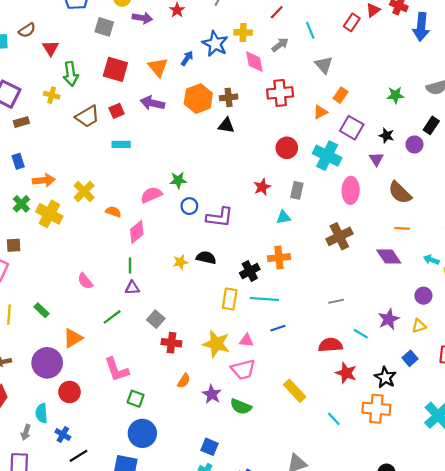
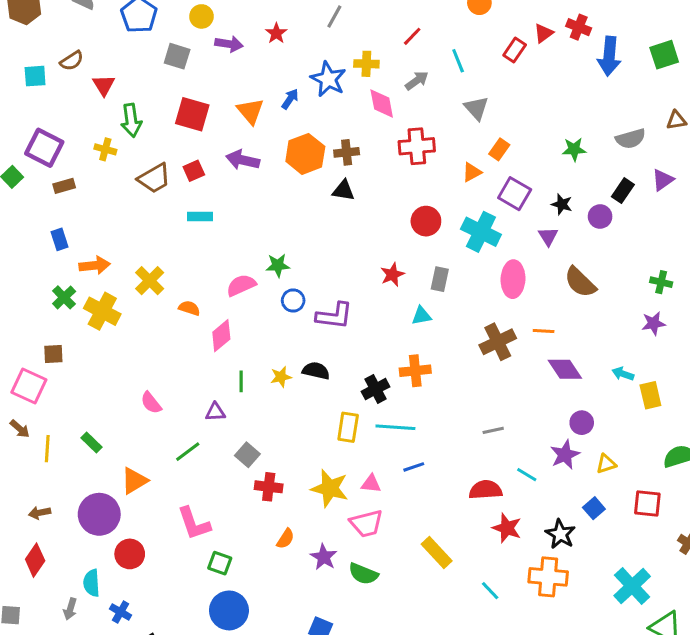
orange line: (402, 228) -> (544, 331), moved
green line: (130, 265) -> (241, 381), moved
purple circle: (423, 296) -> (582, 423), moved

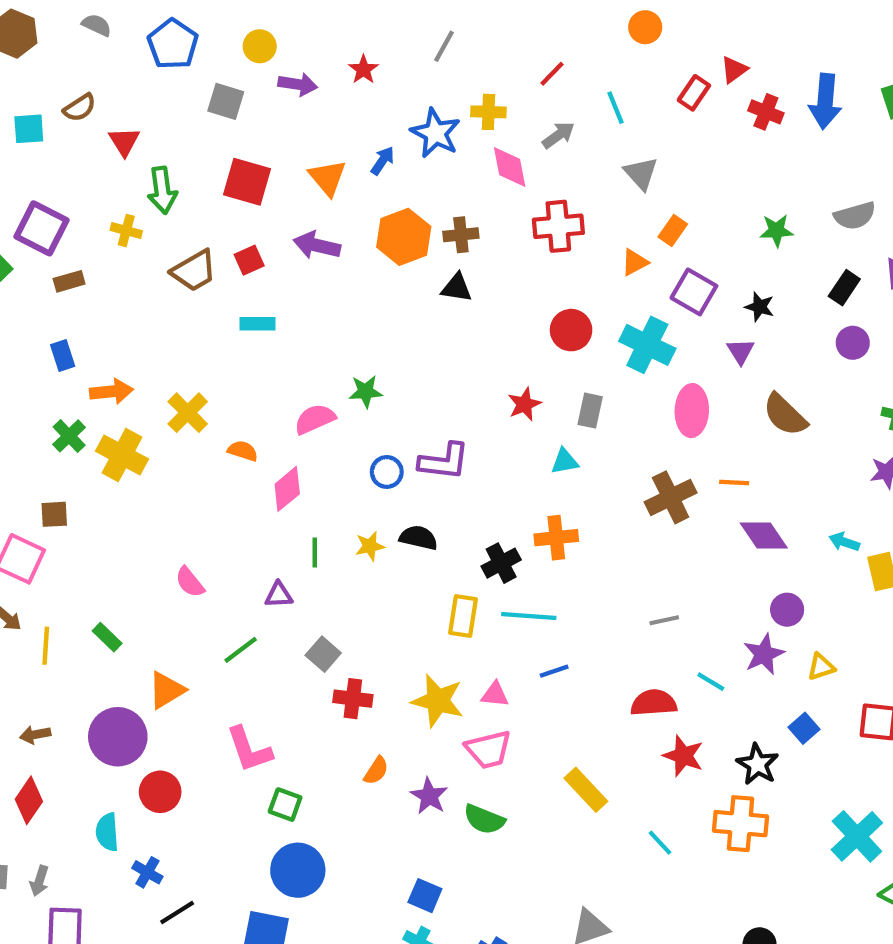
red cross: (579, 27) -> (766, 112), moved
purple circle: (600, 217) -> (853, 343), moved
blue circle: (293, 300) -> (387, 472), moved
gray arrow: (70, 609) -> (39, 881), moved

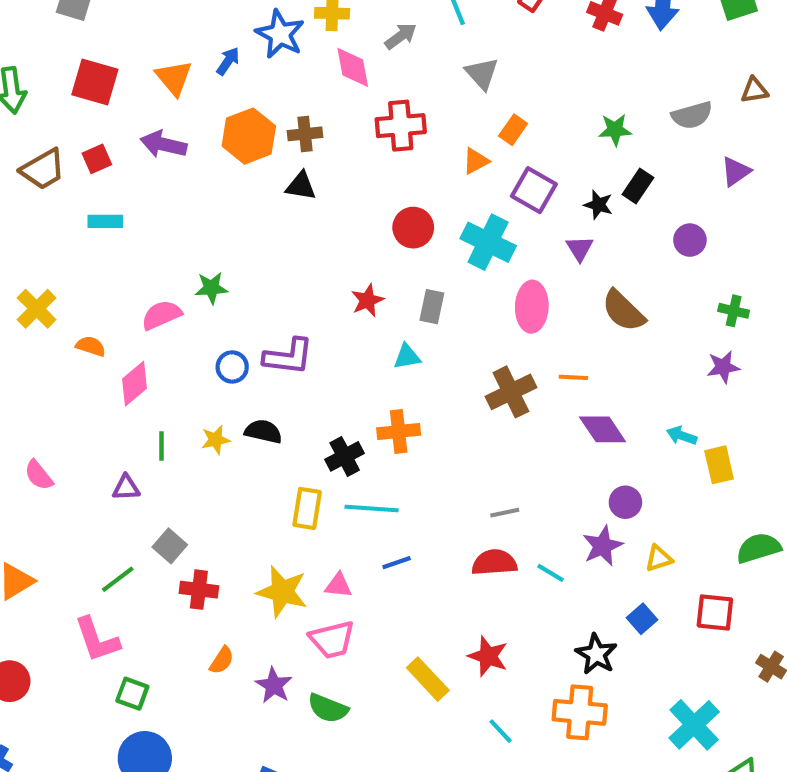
black rectangle: (844, 288) -> (638, 186), moved
green line: (241, 650) -> (118, 579), moved
red semicircle: (654, 703) -> (494, 563), moved
red star: (683, 756) -> (488, 656), moved

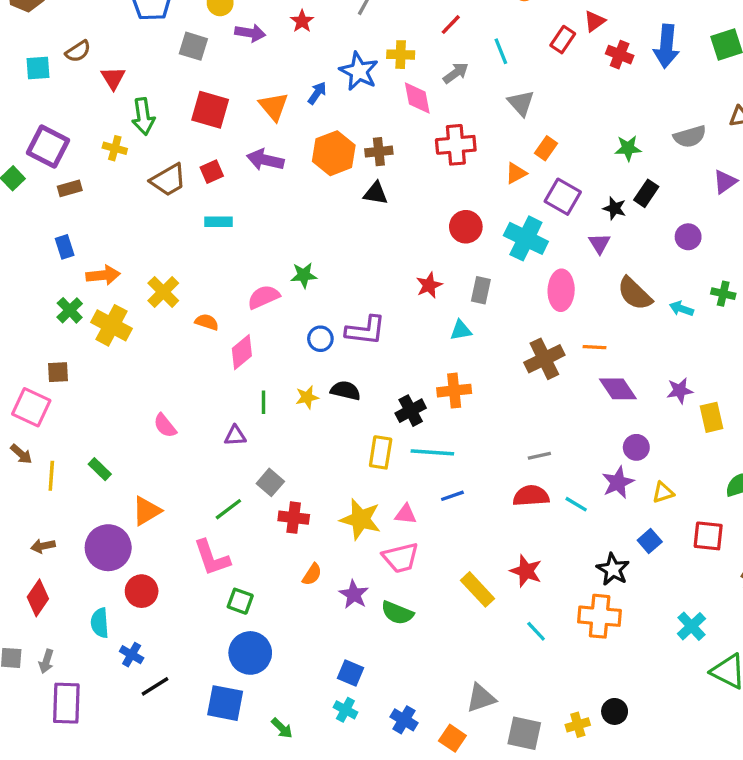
purple star: (723, 367) -> (680, 391), moved
cyan arrow: (682, 436) -> (681, 309), moved
cyan cross: (694, 725) -> (691, 626), size x0.7

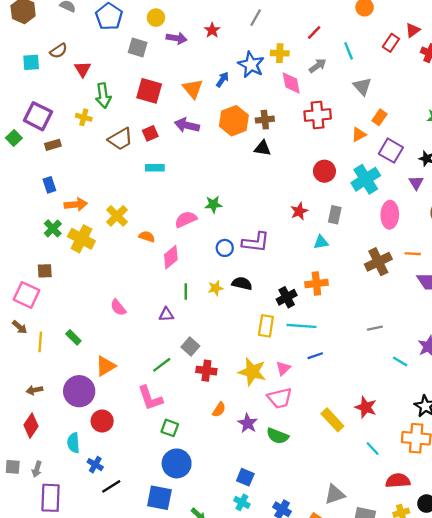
cyan cross: (526, 238) -> (366, 179), turned 32
red semicircle: (531, 496) -> (398, 481), moved
pink triangle: (406, 514) -> (283, 368), turned -49

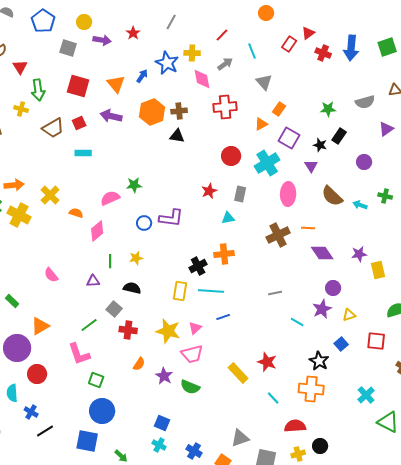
black semicircle: (242, 283) -> (132, 288), moved

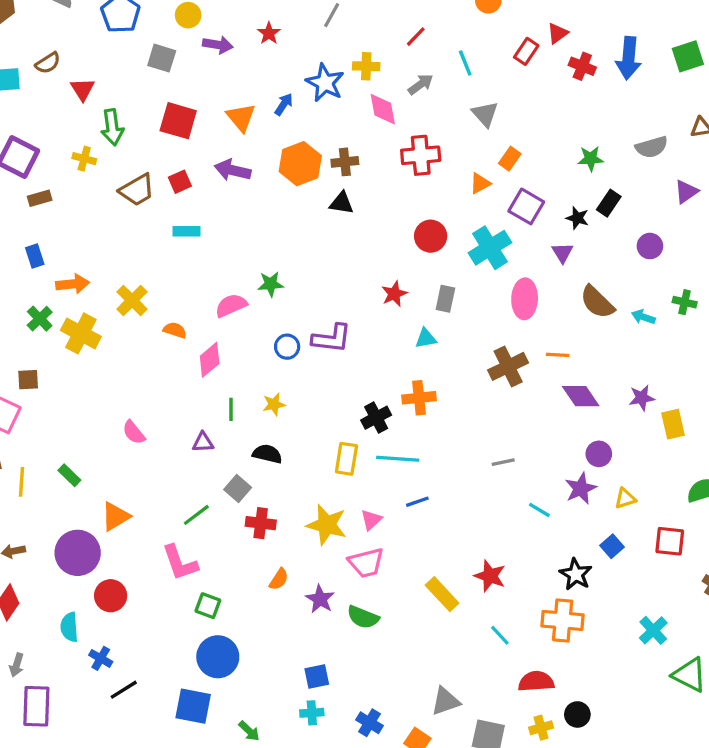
blue square: (162, 423) -> (317, 677), turned -35
cyan cross: (159, 445) -> (312, 713), turned -32

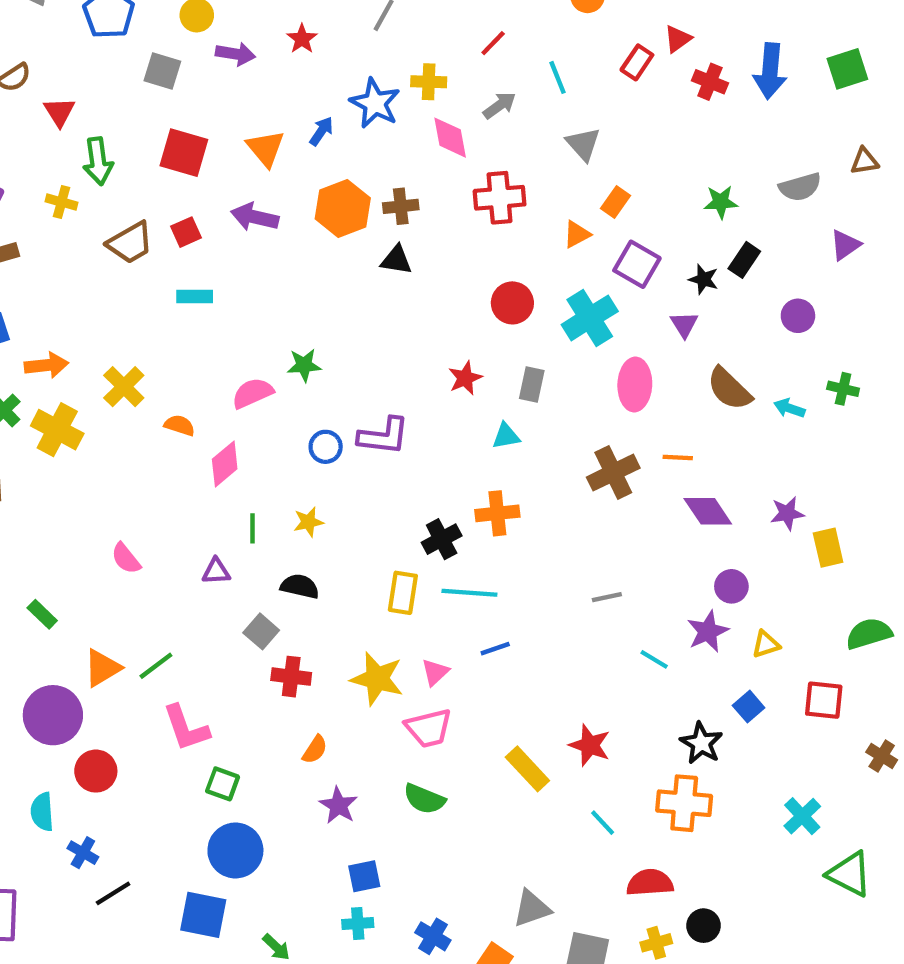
green line: (196, 515) -> (156, 666), moved
purple star: (320, 599) -> (338, 805), moved

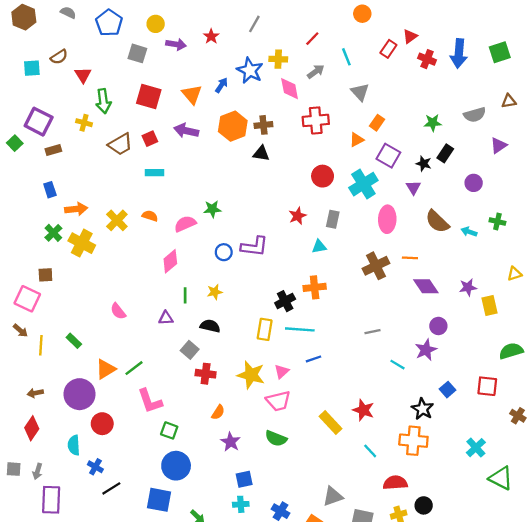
orange semicircle: (180, 425) -> (150, 216), moved
yellow triangle: (766, 644) -> (514, 274), moved

